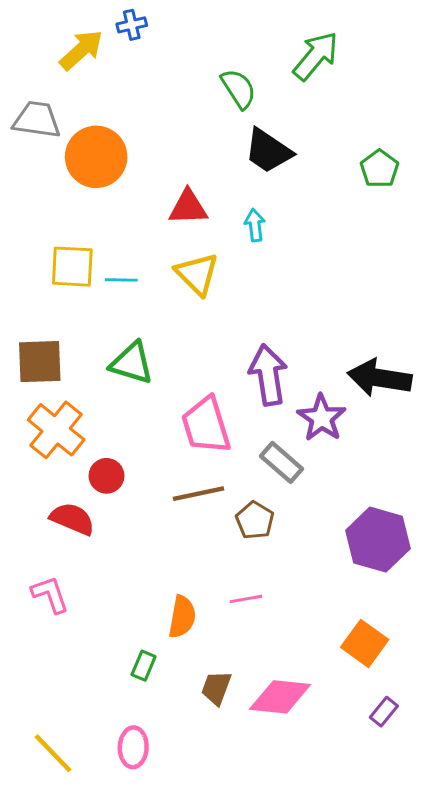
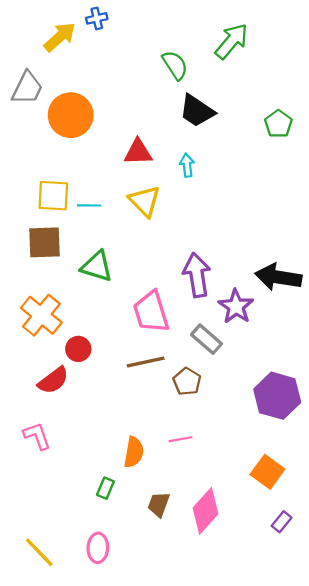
gray trapezoid: (37, 120) -> (27, 88), turned 108
brown square: (40, 362) -> (45, 242), moved
red semicircle: (72, 519) -> (53, 380), turned 120
pink diamond: (280, 697) -> (205, 511), turned -54

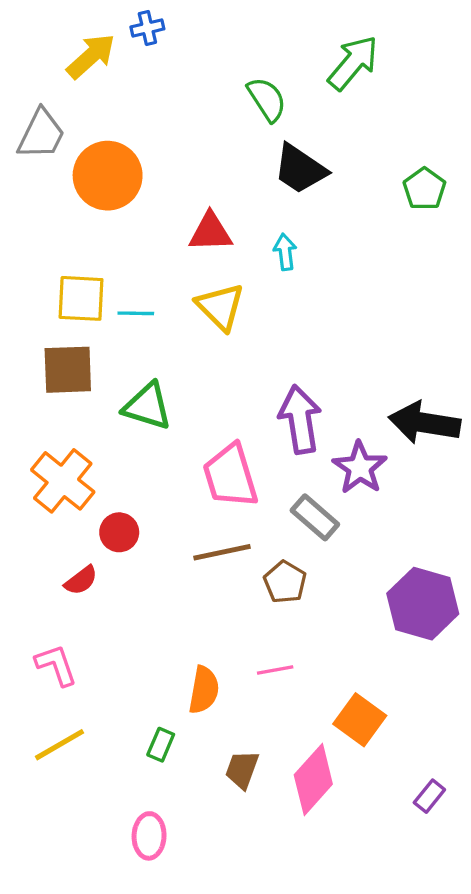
red semicircle: (53, 380) -> (81, 580), size x0.7
orange square: (267, 472) -> (360, 720), moved
yellow line: (39, 552) -> (59, 745), moved, turned -76

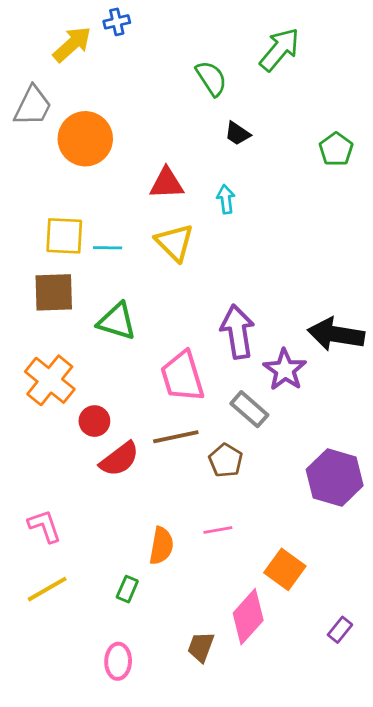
black trapezoid: (300, 169) -> (238, 133), size x0.6
red semicircle: (81, 580) -> (119, 459), moved, size x1.5
brown trapezoid: (242, 770) -> (201, 647), moved

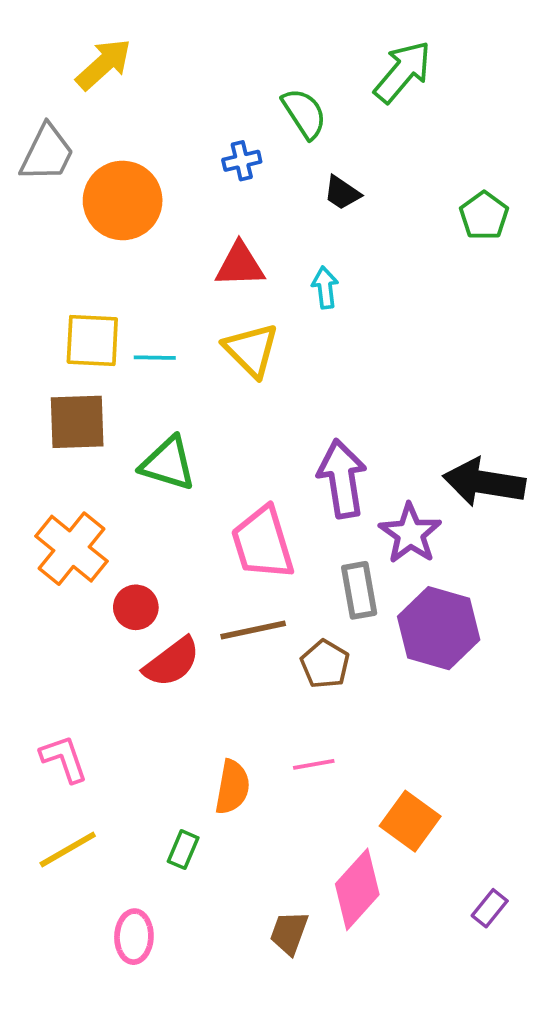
blue cross: (117, 22) -> (242, 161), moved
gray rectangle: (249, 409) -> (359, 590), turned 39
purple hexagon: (335, 477) -> (439, 628), moved
pink ellipse: (118, 661) -> (134, 937), moved

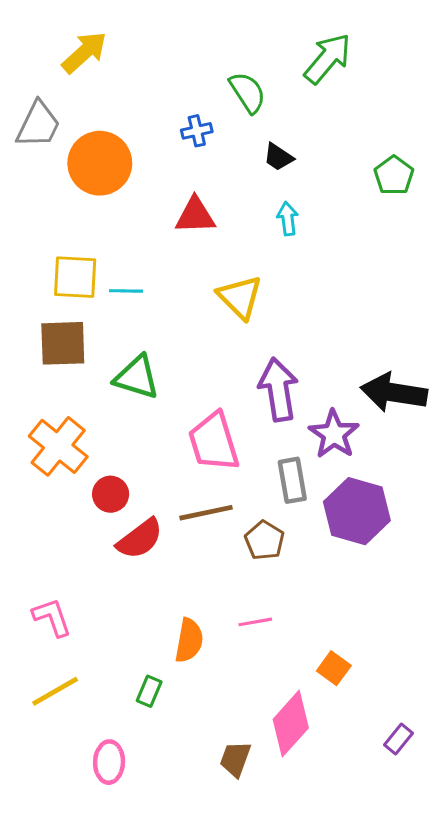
cyan arrow: (325, 288) -> (288, 219), moved
yellow triangle: (251, 350) -> (240, 297), moved
orange square: (410, 821) -> (334, 668), size x0.7

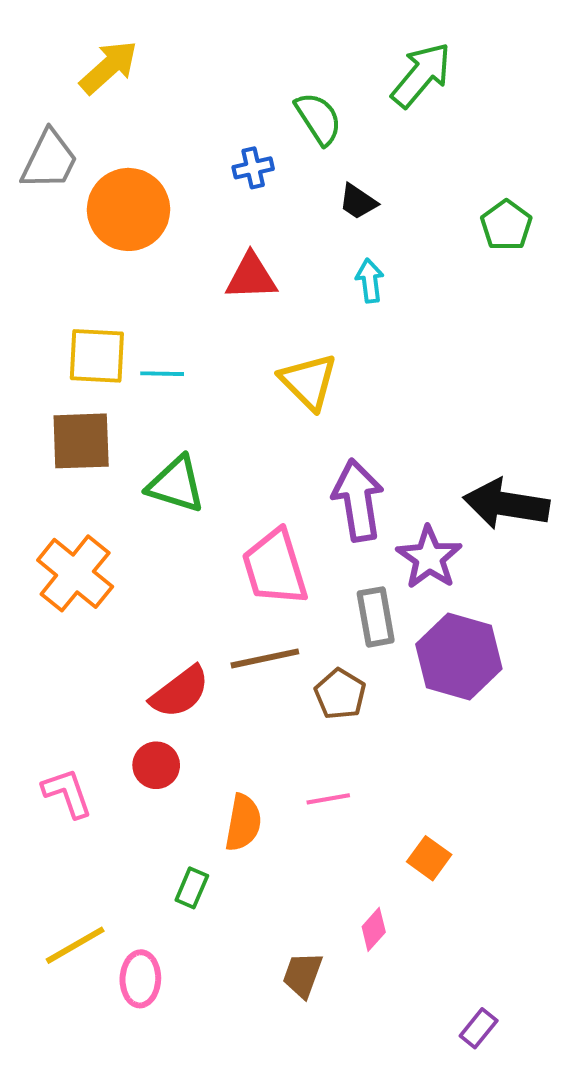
red circle: (111, 494) -> (156, 765), moved
yellow line: (55, 691) -> (75, 945), moved
pink diamond: (291, 724) -> (374, 929), size x0.5
purple rectangle: (398, 739) -> (479, 1028), moved

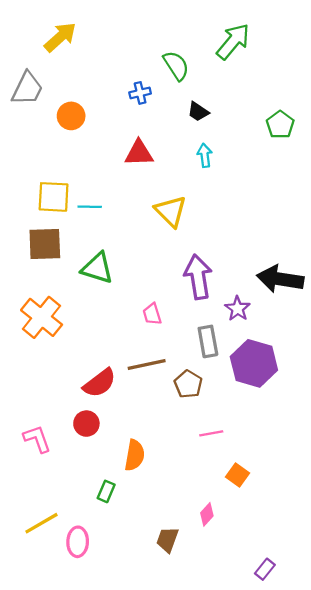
orange circle: (128, 209) -> (71, 116), size x0.6
purple star: (429, 558) -> (237, 309), size x0.7
pink trapezoid: (275, 567) -> (152, 314), size x0.5
pink line: (328, 799) -> (211, 433), moved

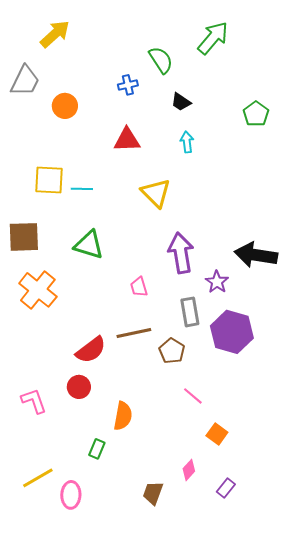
brown square: (45, 244) -> (24, 237), moved
pink line: (211, 433) -> (193, 396), turned 50
purple rectangle: (265, 569) -> (226, 488), moved

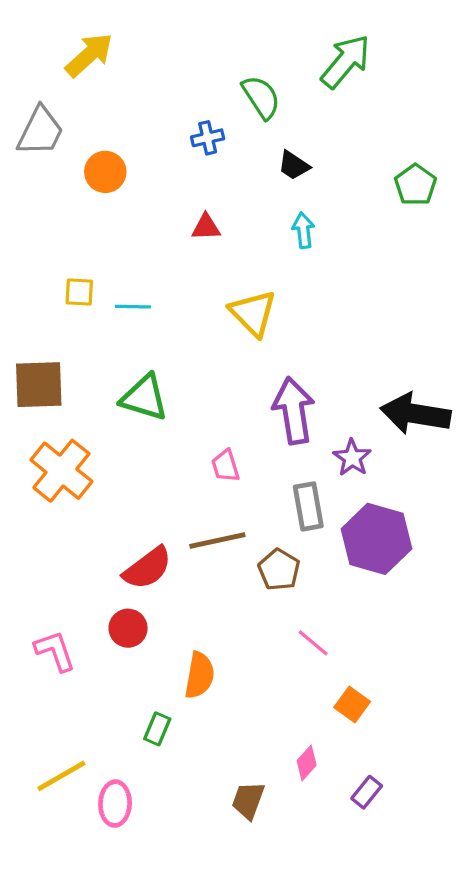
red triangle: (127, 140) -> (206, 227), size x0.7
yellow square: (49, 180) -> (79, 292), size x0.6

